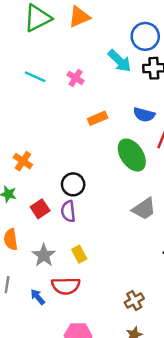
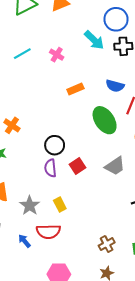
cyan line: (35, 77) -> (22, 54), turned -54
red square: (40, 209) -> (78, 166), moved

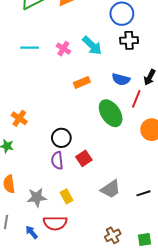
cyan arrow: (94, 40) -> (92, 45), moved
cyan line: (22, 54) -> (30, 48), turned 30
gray trapezoid: (115, 166) -> (111, 189), moved
gray star: (30, 206) -> (37, 197), turned 30

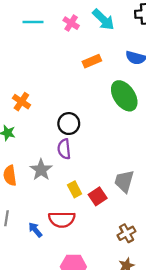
red square: (84, 158) -> (98, 196), moved
gray trapezoid: (111, 189) -> (124, 181), turned 140
gray star: (37, 197) -> (41, 170), moved, turned -30

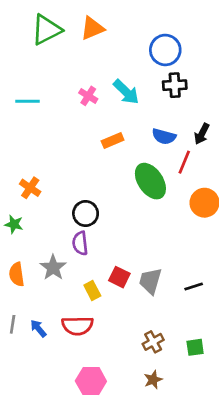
cyan line: (33, 22) -> (27, 101), moved
red square: (98, 196) -> (119, 277), moved, turned -30
blue arrow: (35, 230) -> (38, 328), moved

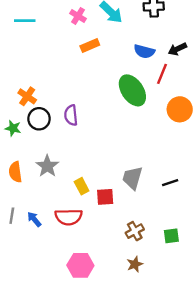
black arrow: (202, 134) -> (177, 49), turned 36
orange rectangle: (113, 141) -> (90, 45), moved
black circle: (86, 213) -> (39, 119), moved
purple semicircle: (80, 243) -> (71, 115), moved
red square: (119, 277) -> (105, 197), moved, turned -30

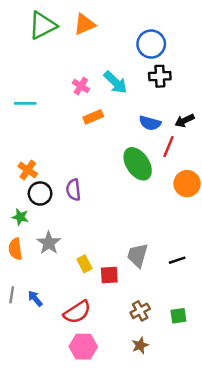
cyan line: (25, 21) -> (25, 103), moved
green star: (13, 128) -> (20, 217), moved
red semicircle: (69, 217) -> (77, 312), moved, turned -32

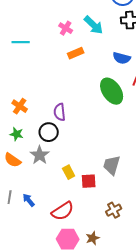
orange cross: (28, 170) -> (20, 106), moved
black circle: (40, 193) -> (49, 132), moved
orange semicircle: (15, 249) -> (13, 160), turned -48
brown star: (140, 345) -> (93, 238), moved

